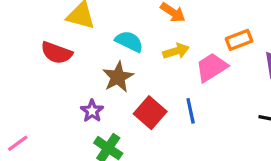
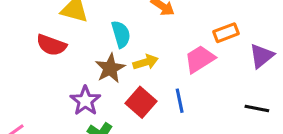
cyan semicircle: (129, 41) -> (121, 34), turned 48
yellow arrow: (176, 51) -> (146, 62), moved
purple star: (92, 111) -> (85, 101), size x1.4

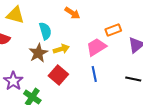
purple star: (85, 101) -> (13, 81), moved
blue line: (180, 101) -> (94, 74), moved

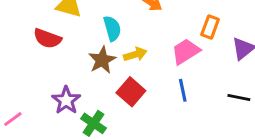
orange rectangle: (113, 30) -> (210, 27), turned -49

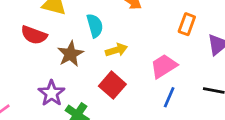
pink trapezoid: (186, 51) -> (164, 66), moved
brown star: (102, 60) -> (70, 54), moved
blue line: (183, 90) -> (169, 97), moved, turned 35

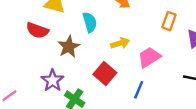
yellow arrow: (116, 50) -> (120, 43), moved
blue line: (169, 97) -> (139, 90), moved

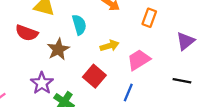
orange rectangle: (169, 21) -> (149, 18), moved

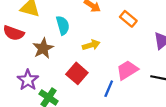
orange rectangle: (149, 18) -> (128, 19), turned -70
pink trapezoid: (139, 60) -> (127, 70), moved

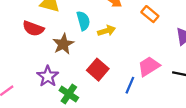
yellow arrow: (91, 45) -> (107, 31), moved

